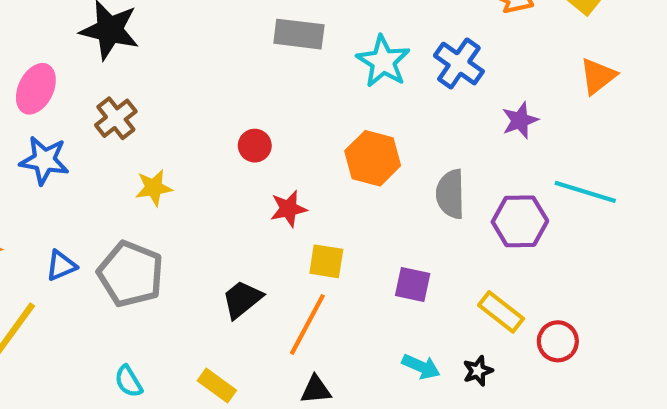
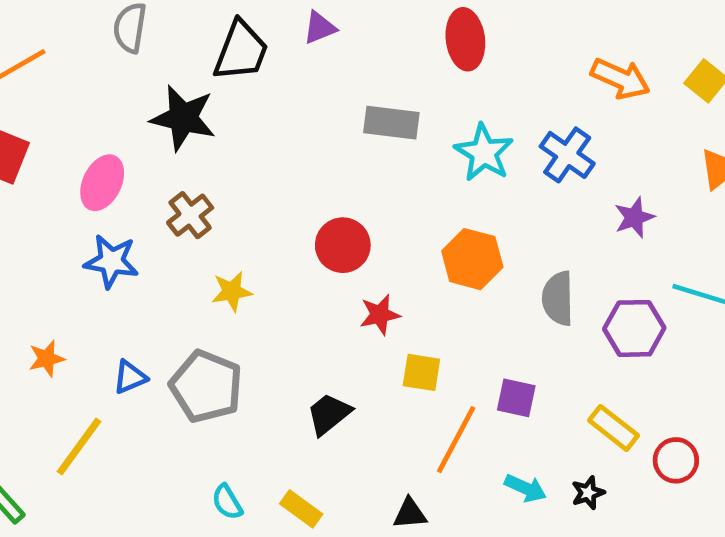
red circle: (255, 146) -> (343, 245), size x1.5
orange line: (307, 324) -> (456, 440), moved
cyan semicircle: (128, 381) -> (227, 502), moved

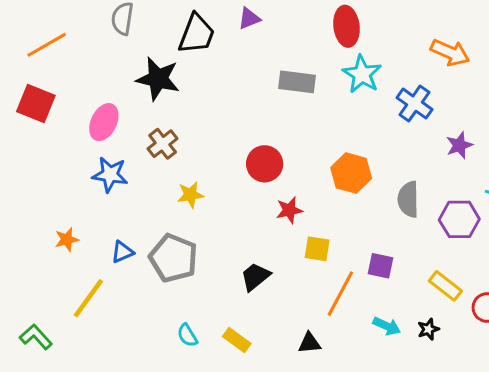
cyan star: (484, 153) -> (362, 74), moved

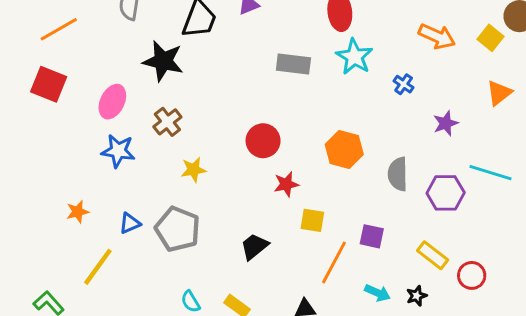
blue cross: (414, 104) -> (404, 84), size x0.6

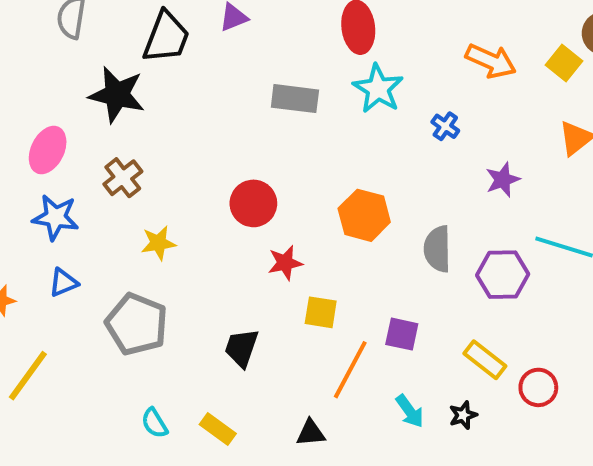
blue triangle: (130, 223) -> (63, 283), moved
black trapezoid: (254, 246) -> (242, 348), turned -32
cyan arrow: (377, 293) -> (410, 411), turned 30

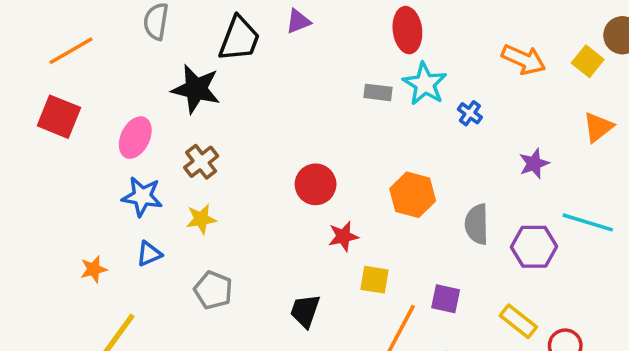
gray rectangle: (295, 99) -> (378, 92), moved, size x0.7
blue cross: (445, 126) -> (470, 113), moved
yellow star: (158, 243) -> (201, 219), moved
gray pentagon: (137, 324) -> (213, 290), size x0.7

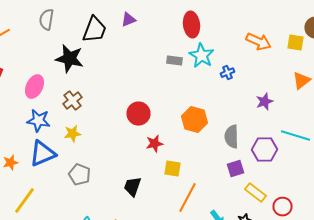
yellow square: (588, 61) -> (296, 43), turned -30
blue cross: (470, 113) -> (228, 73), turned 32
blue triangle: (149, 254) -> (42, 154), size x1.8
purple square: (446, 299) -> (236, 169), moved, turned -30

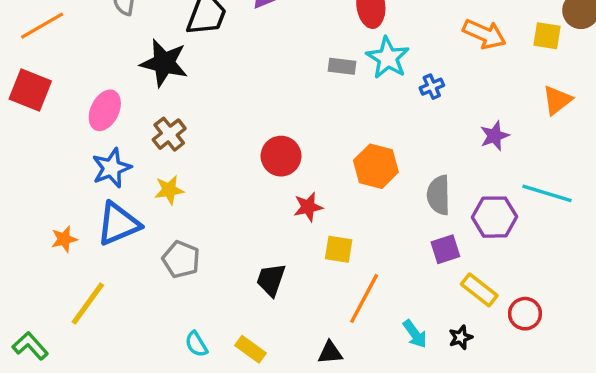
blue star: (38, 121) -> (112, 168), turned -30

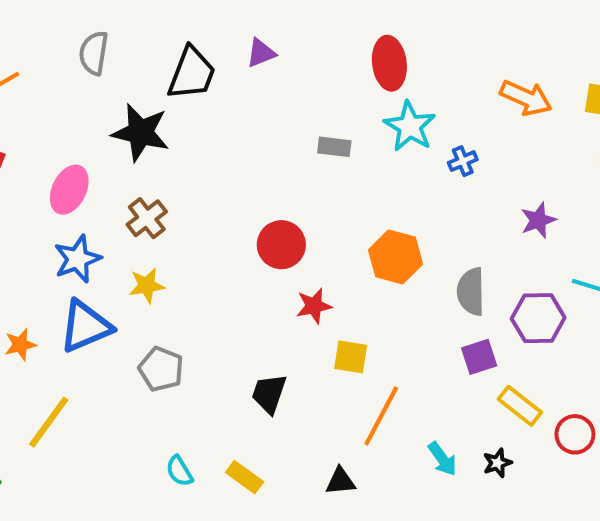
gray rectangle: (342, 66) -> (334, 147), moved

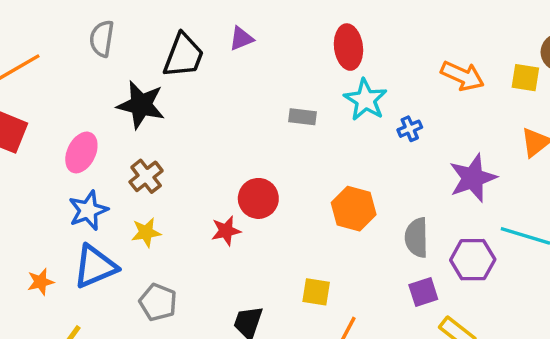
purple star: (538, 220) -> (473, 178), size x1.6
red star: (314, 306) -> (226, 231), moved

